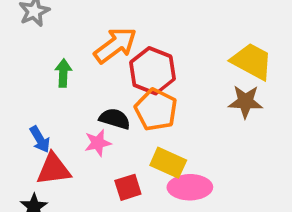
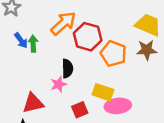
orange pentagon: (156, 110) -> (113, 54), moved
black semicircle: (115, 119) -> (67, 68), turned 78
blue arrow: (40, 139) -> (21, 40), moved

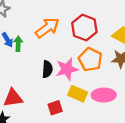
red hexagon: (88, 37) -> (84, 28), moved
pink star: (59, 84) -> (67, 69), moved, size x1.5
pink ellipse: (118, 106) -> (104, 95), moved

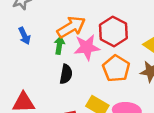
green arrow: (18, 44) -> (59, 45), moved
pink star: (67, 69) -> (87, 47), moved

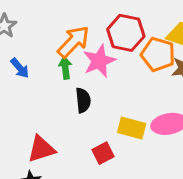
orange pentagon: (116, 68) -> (158, 54), moved

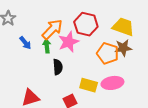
orange pentagon: (158, 54) -> (108, 53), moved
blue arrow: (20, 68) -> (25, 43), moved

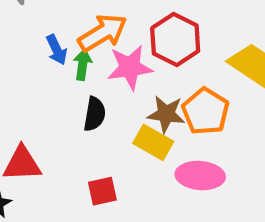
blue arrow: (25, 43) -> (57, 50), moved
brown star: (123, 48) -> (166, 114), moved
yellow rectangle: (89, 85) -> (153, 142), moved

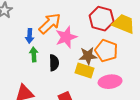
red hexagon: (175, 40) -> (102, 19), moved
blue arrow: (57, 50) -> (30, 36), turned 40
green arrow: (83, 65) -> (34, 54), moved

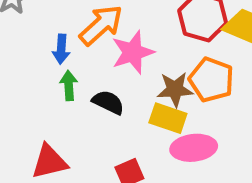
black semicircle: (54, 63) -> (108, 102), turned -63
pink ellipse: (110, 82) -> (194, 148), moved

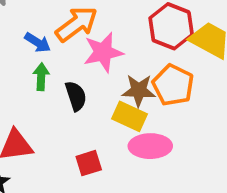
blue arrow: (61, 49) -> (38, 42), turned -68
black semicircle: (108, 102) -> (76, 96), turned 40

